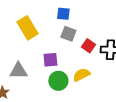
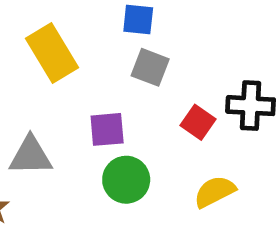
red square: (88, 46) -> (198, 122), moved
yellow semicircle: (81, 75) -> (215, 192), moved

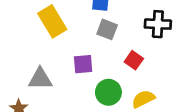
black cross: (251, 106) -> (158, 24), moved
green circle: (126, 180) -> (108, 92), moved

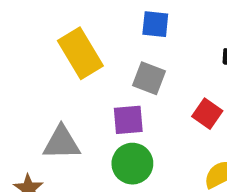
gray square: (107, 29) -> (149, 78), moved
green circle: (108, 92) -> (132, 164), moved

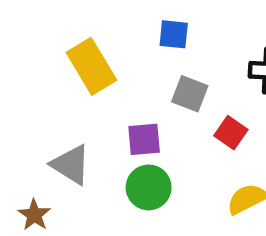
gray square: (149, 78) -> (190, 94), moved
gray triangle: (62, 143) -> (71, 165), turned 33

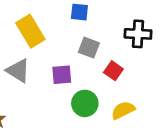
gray triangle: (71, 165) -> (18, 71), moved
green circle: (149, 187) -> (85, 103), moved

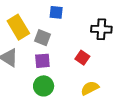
gray square: (89, 48) -> (42, 38), moved
green circle: (85, 103) -> (44, 86), moved

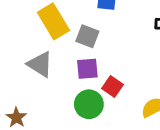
red square: (82, 58) -> (113, 86), moved

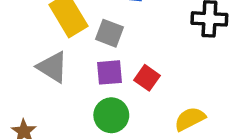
red square: (113, 86) -> (147, 78), moved

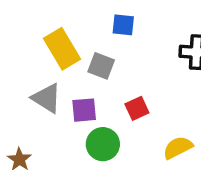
purple square: (110, 72) -> (84, 110), moved
red square: (147, 78) -> (137, 108), turned 30

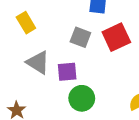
yellow rectangle: (62, 49) -> (26, 23), moved, size x0.7
red square: (137, 108) -> (116, 37), moved, size x1.5

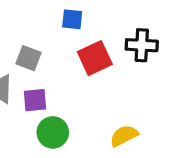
gray square: (80, 37) -> (29, 58), moved

